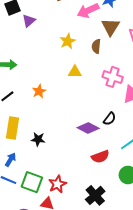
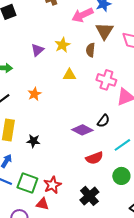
purple triangle: (29, 21) -> (37, 50), moved

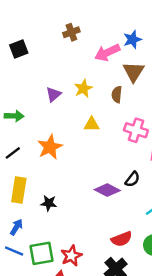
orange star: (34, 94) -> (50, 147), size x1.5
red semicircle: (94, 158) -> (122, 239), moved
green square: (27, 183) -> (42, 253), turned -30

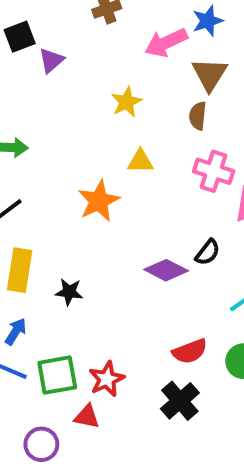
purple triangle: (53, 94) -> (51, 60), moved
brown semicircle: (117, 94) -> (198, 116), moved
orange star: (50, 147) -> (99, 201), moved

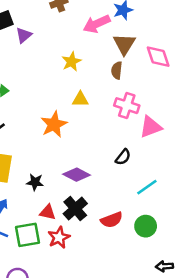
purple diamond: (166, 270) -> (77, 175), moved
black cross: (180, 401) -> (75, 209), moved
red triangle: (87, 417) -> (48, 212), moved

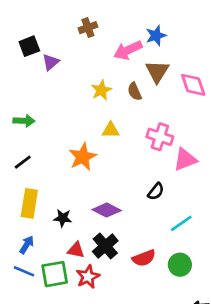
brown semicircle: (117, 70) -> (135, 91), moved, turned -30

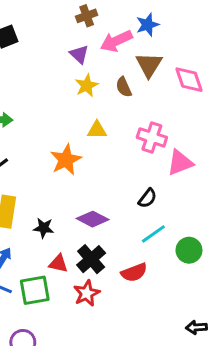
brown cross: (88, 28) -> (87, 16), moved
purple triangle: (51, 62) -> (79, 54), moved, turned -36
cyan line: (181, 223) -> (153, 234), moved
green circle: (180, 265) -> (189, 250), moved
red star: (88, 277) -> (87, 293), moved

